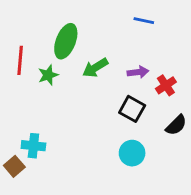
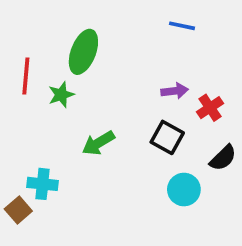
green arrow: (95, 68) -> (98, 143), moved
cyan circle: (132, 153) -> (184, 190), moved

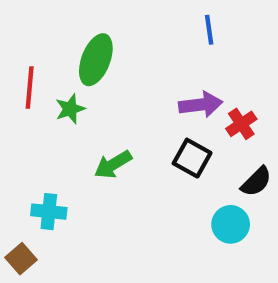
blue line: (182, 26) -> (209, 30), turned 70
purple arrow: (175, 91) -> (201, 105), size x1.4
cyan circle: (184, 190) -> (231, 224), moved
brown square: (18, 210) -> (21, 259), moved

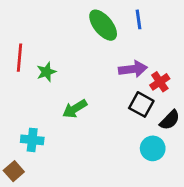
green ellipse: (96, 60) -> (103, 25), moved, turned -60
black square: (192, 158) -> (141, 104), moved

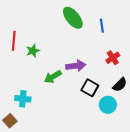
blue line: (139, 19) -> (102, 26), moved
purple arrow: (133, 69) -> (76, 66), moved
black square: (141, 104) -> (90, 88), moved

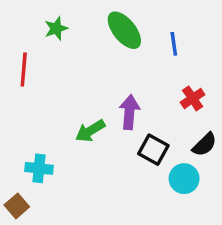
green star: (33, 51) -> (56, 28), moved
purple arrow: (76, 66) -> (129, 112), turned -78

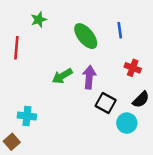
green ellipse: (124, 30) -> (86, 36), moved
red cross: (193, 98) -> (133, 68), turned -35
green arrow: (90, 131) -> (62, 76), moved

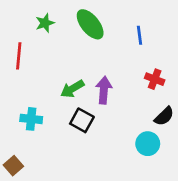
green ellipse: (86, 36) -> (90, 24), moved
black square: (106, 103) -> (82, 120), moved
cyan cross: (27, 116) -> (31, 119), moved

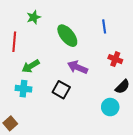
green ellipse: (90, 24) -> (67, 36), moved
green arrow: (72, 89) -> (31, 66), moved
purple arrow: (104, 90) -> (78, 67), turned -72

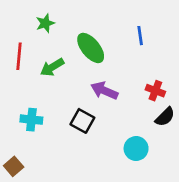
red cross: (115, 59) -> (155, 91), moved
green arrow: (31, 66) -> (52, 67), moved
cyan circle: (110, 107) -> (136, 148), moved

